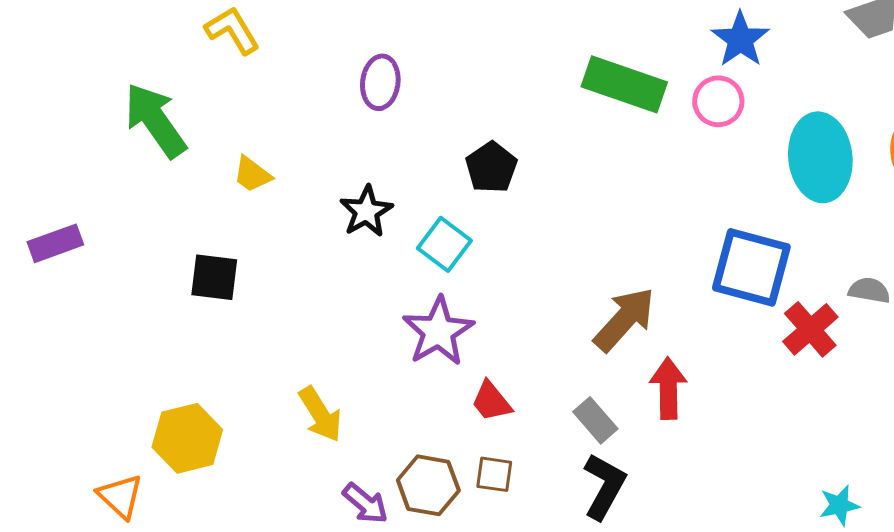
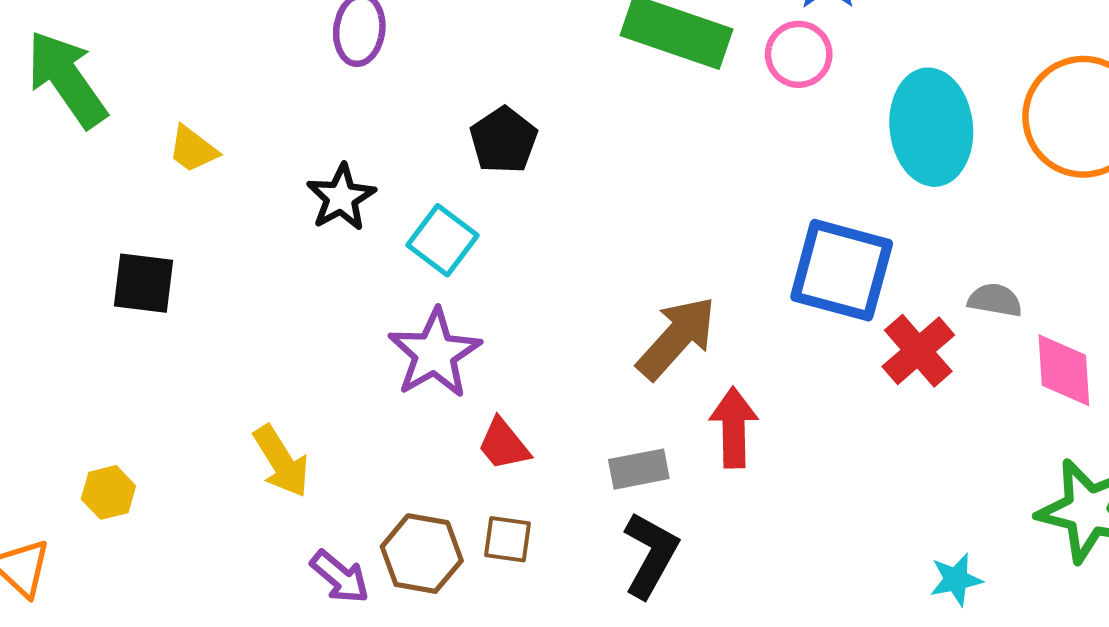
gray rectangle: (595, 420) -> (639, 469), turned -60
yellow hexagon: (187, 438) -> (108, 492), size x0.6

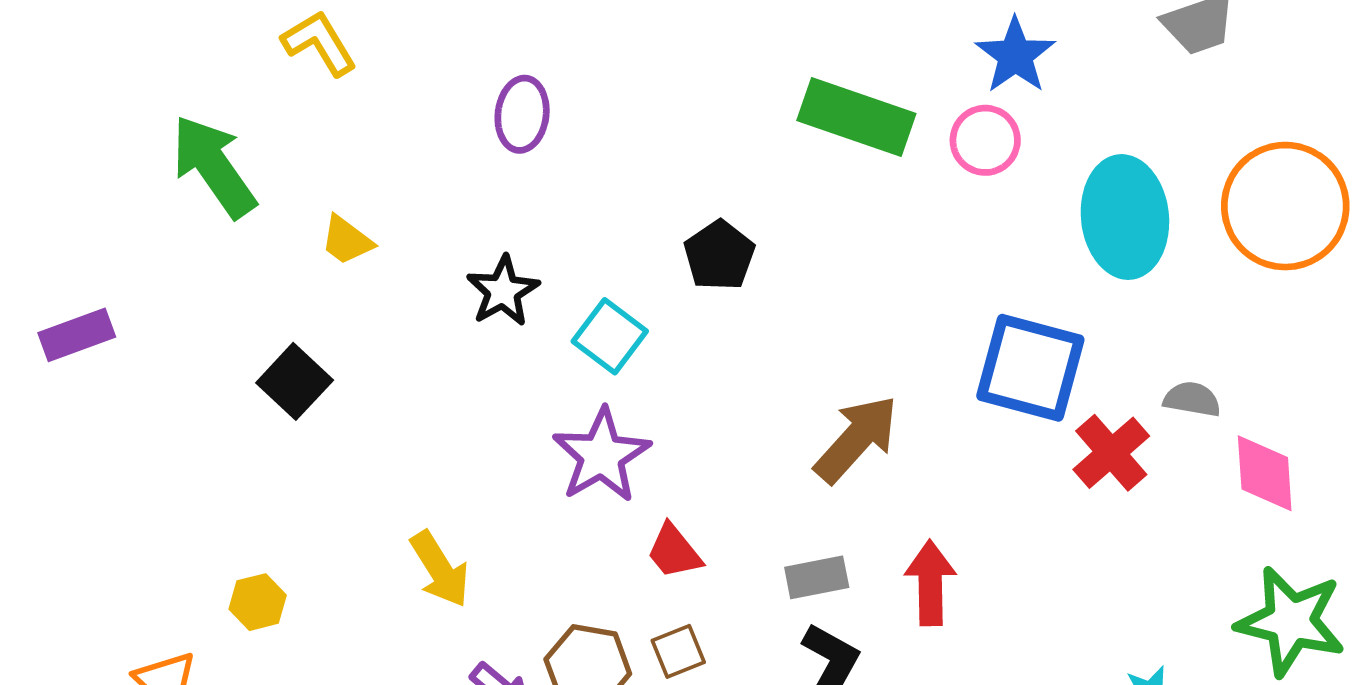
black pentagon: (504, 140) -> (719, 255), moved
black square: (143, 283) -> (295, 381), turned 36
red arrow: (734, 427) -> (930, 583), moved
brown square: (507, 539) -> (678, 651), turned -30

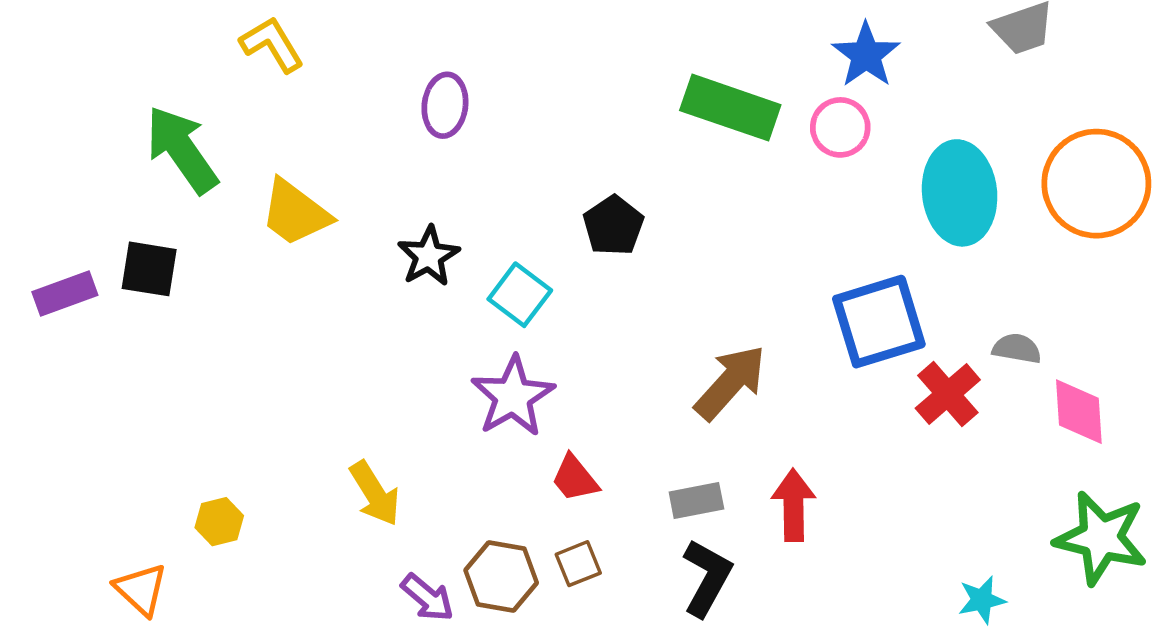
yellow trapezoid: (347, 240) -> (295, 213), size x1.6
blue square: (1030, 368) -> (879, 322), turned -32
black square: (295, 381) -> (149, 269), moved, turned -34

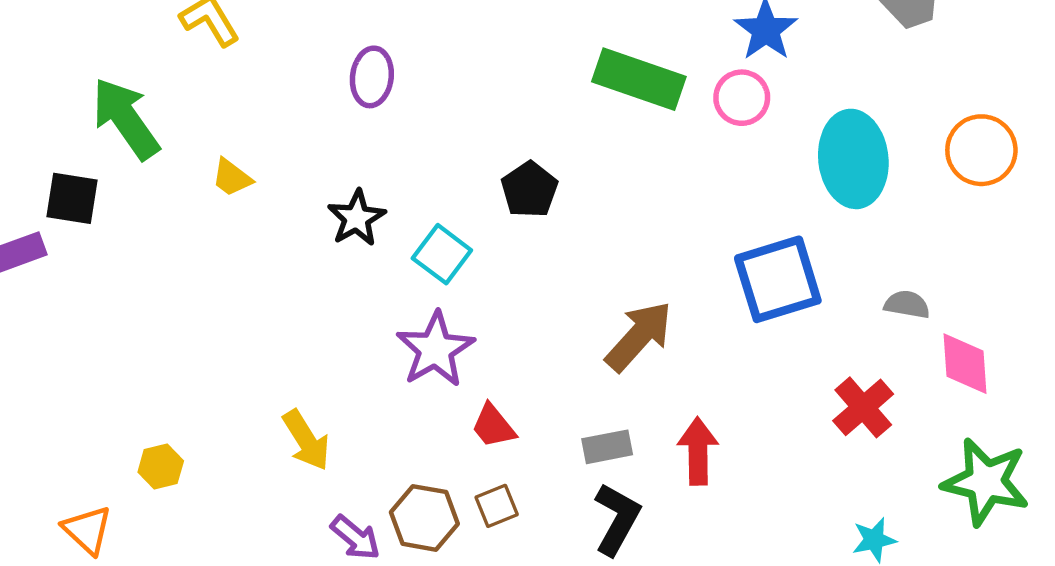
orange circle: (1096, 184) -> (981, 150), size x0.7
yellow trapezoid: (295, 213) -> (232, 178), size x0.6
black square: (149, 269) -> (72, 198), moved
red cross: (948, 394) -> (863, 407), moved

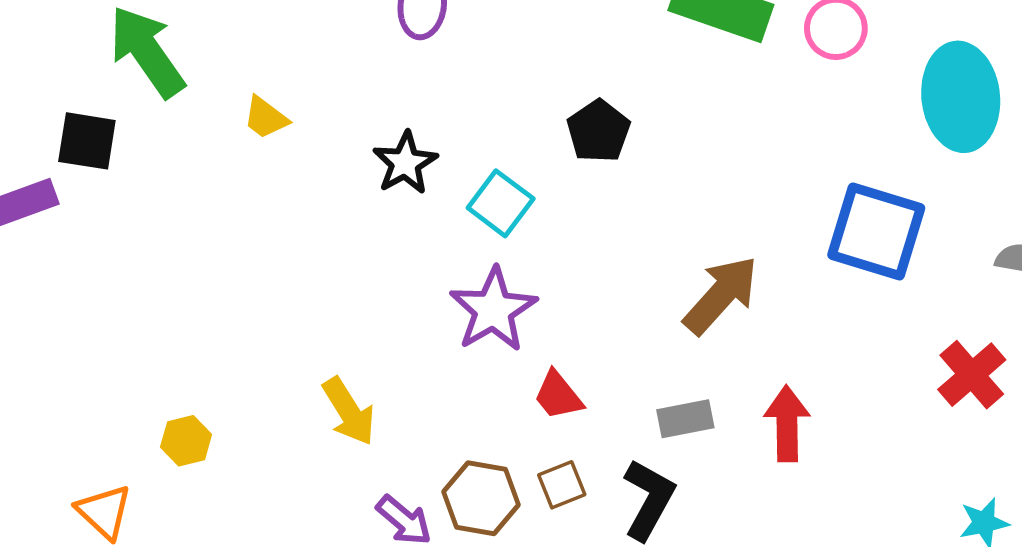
blue square: (778, 279) -> (876, 231), turned 34
black L-shape: (617, 519) -> (649, 499), moved

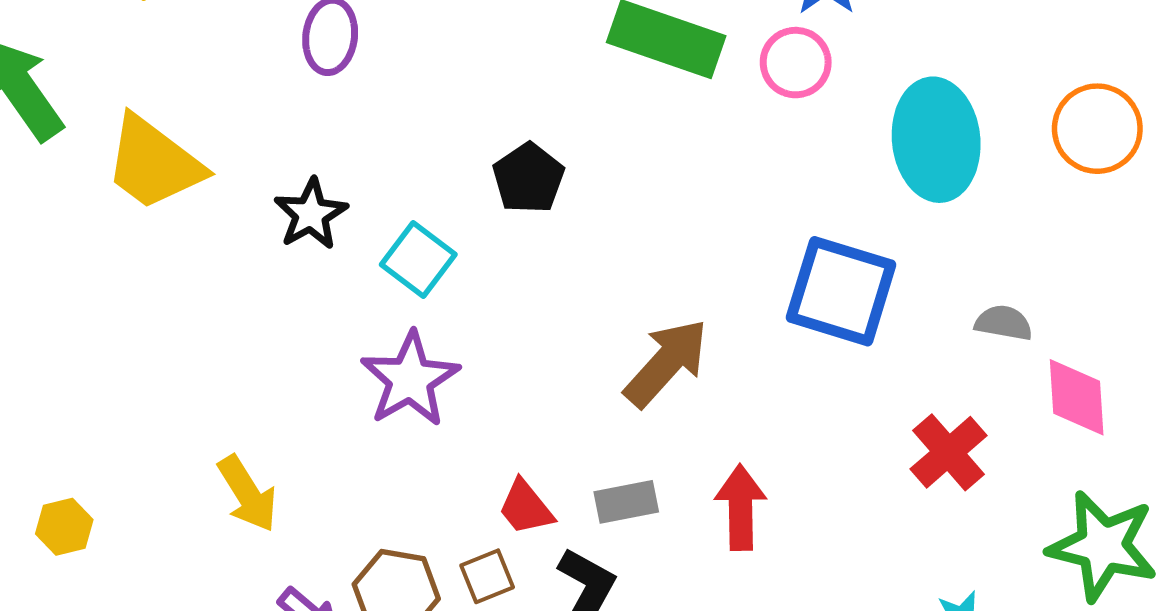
yellow trapezoid: (266, 118) -> (154, 163), size x2.0
red trapezoid: (558, 395) -> (526, 507), moved

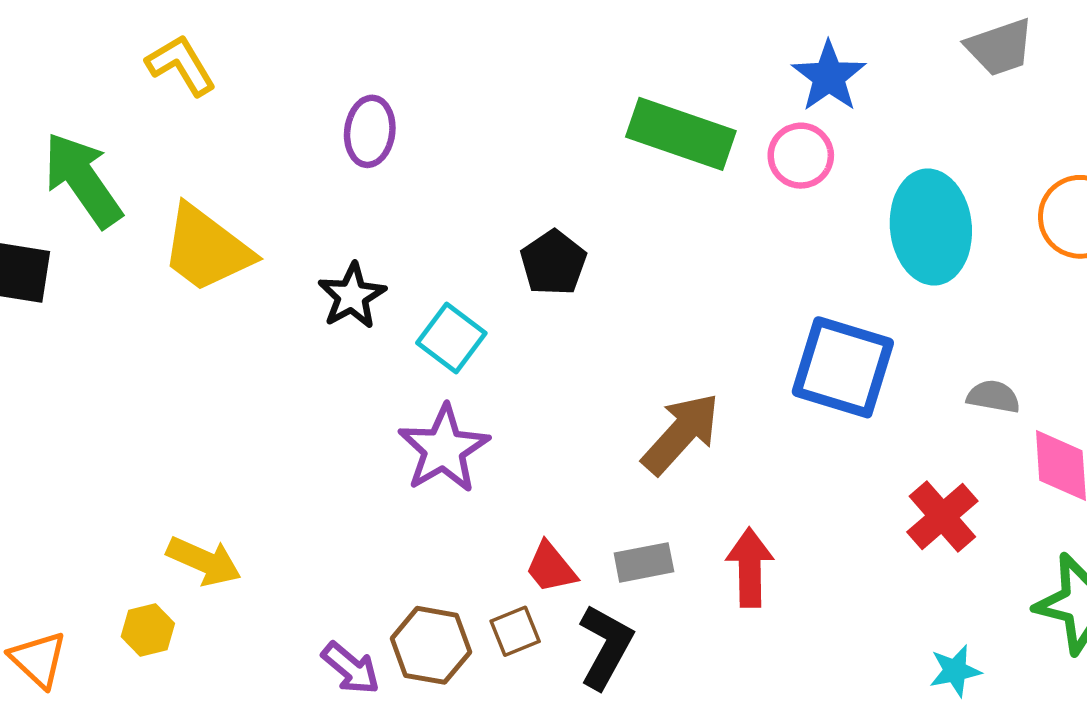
yellow arrow: (247, 494) -> (204, 561), moved, turned -34
yellow hexagon: (64, 527) -> (148, 630), moved

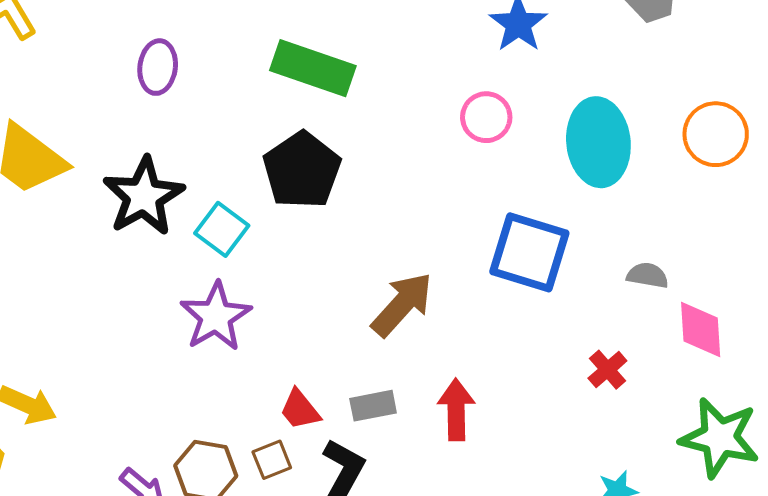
green rectangle: (681, 134) -> (313, 68), moved
pink circle: (801, 156) -> (486, 117), moved
black pentagon: (553, 263) -> (302, 170), size x1.5
black star: (352, 296) -> (144, 196), size x1.5
red cross: (942, 517) -> (607, 370), size x0.7

